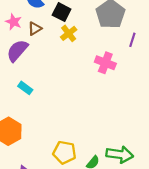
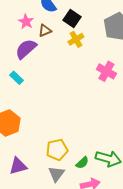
cyan rectangle: (25, 88) -> (16, 78), moved
yellow pentagon: (64, 152) -> (57, 150), turned -30

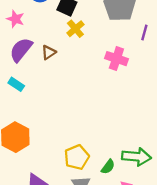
brown triangle: (45, 31) -> (49, 52), moved

